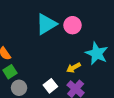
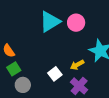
white square: (50, 86) -> (55, 74), moved

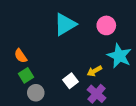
pink circle: (76, 23) -> (106, 25), moved

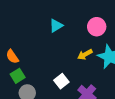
cyan triangle: (65, 24) -> (56, 26), size x0.6
yellow arrow: (94, 71) -> (85, 54), moved

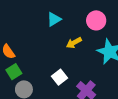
yellow arrow: (85, 54) -> (74, 43), moved

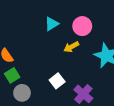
pink circle: (96, 20) -> (82, 26), moved

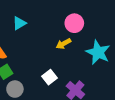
cyan triangle: (52, 24) -> (19, 23), moved

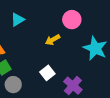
yellow arrow: (64, 44) -> (53, 40), moved

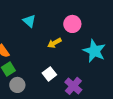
cyan triangle: (17, 20) -> (29, 21), moved, turned -48

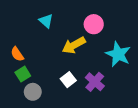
yellow arrow: (54, 43) -> (74, 45), size x1.5
purple cross: (73, 86) -> (95, 82), moved

